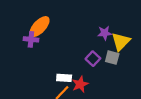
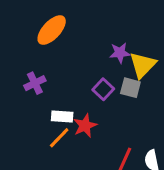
orange ellipse: (40, 27) -> (52, 30), moved
purple cross: (31, 39) -> (35, 83), moved, turned -32

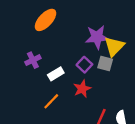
purple star: (120, 53) -> (97, 37), size x1.5
white rectangle: (62, 117) -> (56, 74), moved, turned -35
red star: (85, 126) -> (82, 89), moved

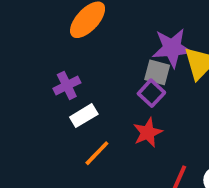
gray square: (105, 64) -> (157, 72), moved
white rectangle: (56, 74) -> (84, 116), moved

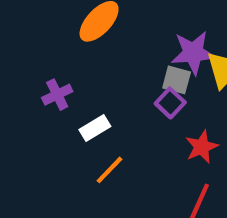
purple cross: (67, 86) -> (57, 95), moved
red star: (148, 133) -> (202, 147), moved

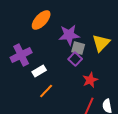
purple star: (193, 53) -> (69, 35), moved
purple cross: (57, 95) -> (21, 55), size x1.5

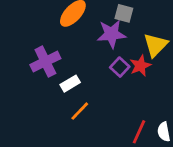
gray square: (78, 48) -> (124, 13), moved
red star: (90, 80) -> (140, 66), moved

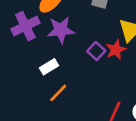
purple star: (111, 34) -> (61, 30), moved
purple cross: (45, 62) -> (25, 26), moved

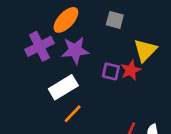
purple square: (96, 51) -> (111, 71), turned -30
white rectangle: (49, 67) -> (63, 87), size x1.5

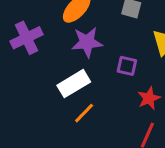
purple cross: (40, 46) -> (27, 38), moved
red star: (131, 70) -> (149, 98), moved

